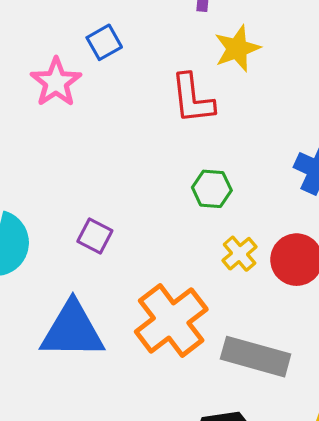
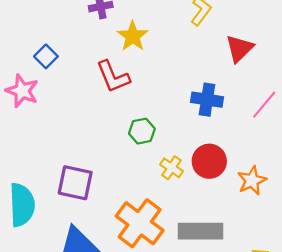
purple square: (95, 236) -> (75, 183), size x1.6

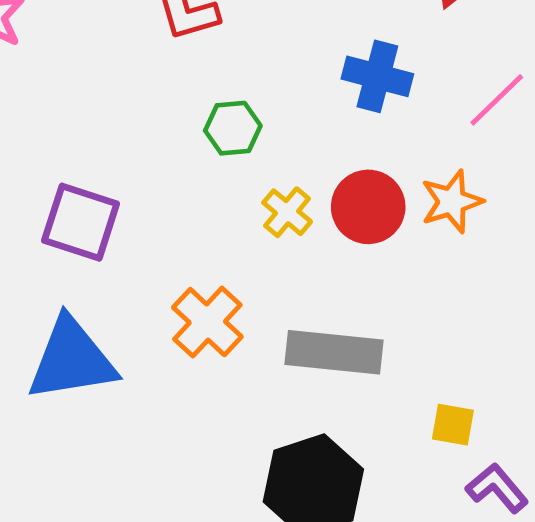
orange star: (252, 181) -> (452, 202), moved
orange cross: (140, 223) -> (207, 322), size x0.7

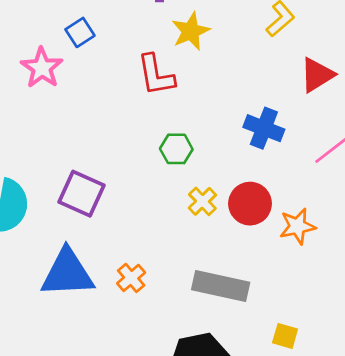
orange star: (452, 202) -> (297, 226), moved
orange cross: (207, 322) -> (131, 278), moved, size x0.7

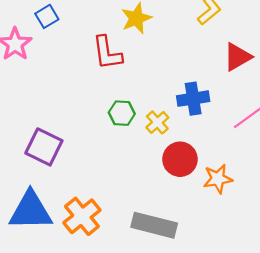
blue cross: (264, 128) -> (193, 99), turned -32
yellow cross: (202, 201) -> (157, 122), moved
orange cross: (131, 278) -> (82, 216), size x1.6

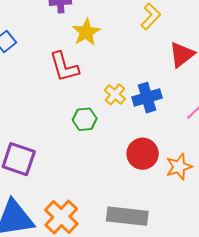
yellow cross: (157, 122) -> (115, 94), moved

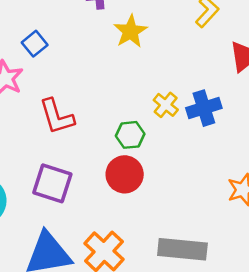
red L-shape: (64, 67) -> (57, 117), moved
red circle: (143, 154) -> (125, 174), moved

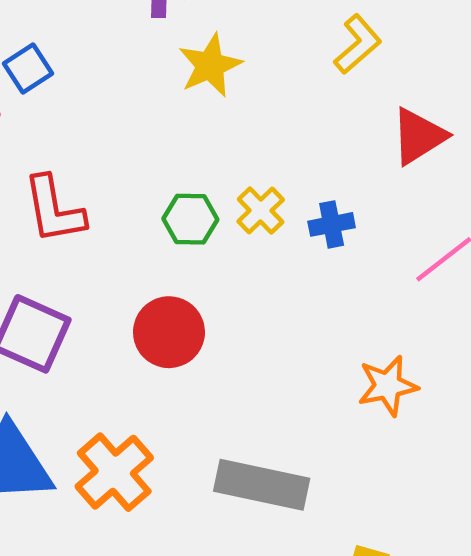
blue cross: (204, 108) -> (332, 224), size x0.7
green hexagon: (130, 135) -> (190, 219), moved

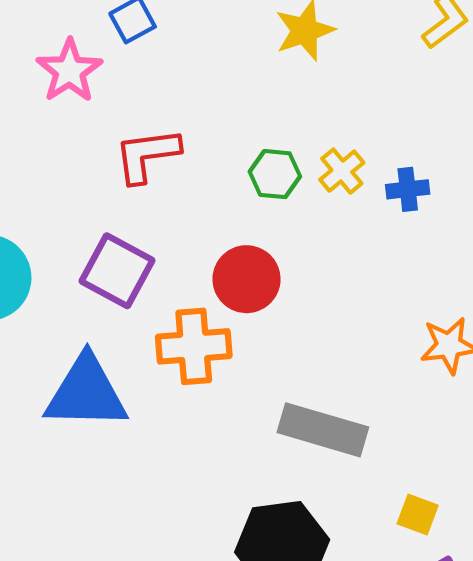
red L-shape: (54, 210) -> (147, 155), turned 88
orange cross: (114, 472) -> (194, 346), moved, turned 32

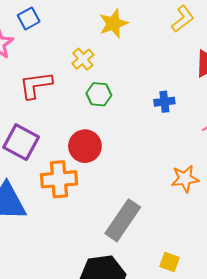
yellow cross: (342, 171) -> (83, 59), moved
gray rectangle: (323, 430) -> (123, 220), turned -72

